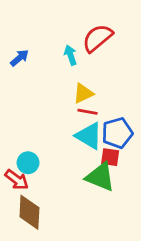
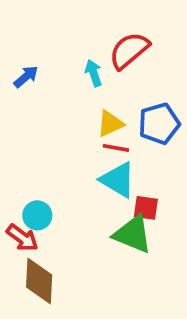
blue pentagon: (117, 133) -> (159, 124), moved

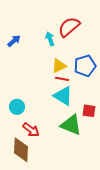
red square: (146, 208) -> (89, 111), moved
cyan circle: (37, 215) -> (17, 107), moved
red arrow: (22, 238) -> (31, 130), moved

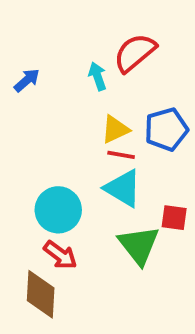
cyan circle: (17, 107) -> (58, 210), moved, size x1.5
green triangle: (71, 125) -> (139, 245), turned 30

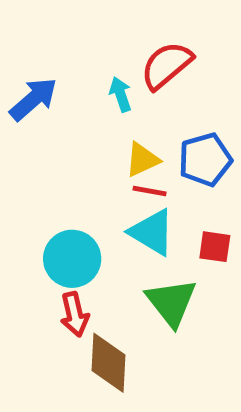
blue arrow: (27, 80) -> (33, 99), size x1.5
red square: (174, 218) -> (215, 247), moved
red arrow: (60, 255) -> (75, 314), turned 40
brown diamond: (41, 294) -> (108, 363), moved

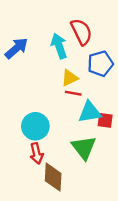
red semicircle: (166, 65) -> (81, 32), turned 104
cyan arrow: (120, 94) -> (59, 46), size x1.5
blue pentagon: (205, 160) -> (100, 64), moved
cyan triangle: (152, 232) -> (90, 112), moved, turned -40

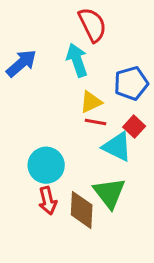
red semicircle: (81, 32) -> (92, 25), moved
cyan triangle: (90, 112) -> (117, 147), turned 35
red square: (105, 120) -> (134, 127), moved, turned 35
brown diamond: (53, 177) -> (82, 210), moved

